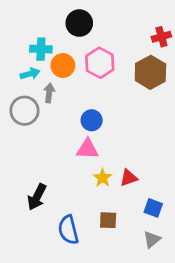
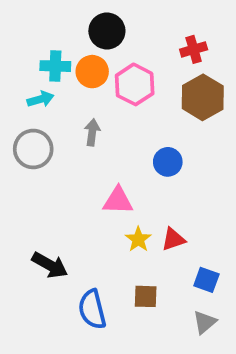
red cross: (161, 37) -> (194, 49), moved
orange circle: (63, 65) -> (92, 72), moved
gray arrow: (49, 93) -> (92, 132), moved
blue circle: (92, 120) -> (168, 162), moved
black arrow: (37, 197) -> (50, 265), turned -88

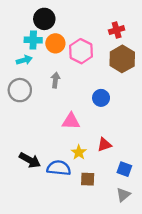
black circle: (107, 31) -> (44, 19), moved
yellow star: (138, 239) -> (79, 152), moved
blue semicircle: (92, 309) -> (59, 168), moved, turned 110

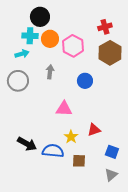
blue circle: (101, 98) -> (85, 81), moved

